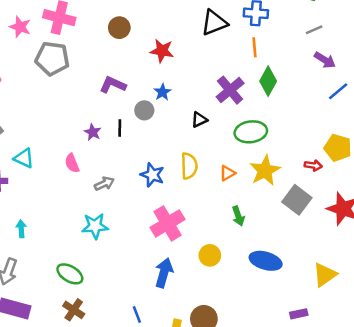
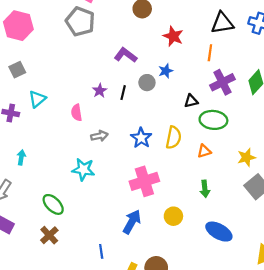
orange line: (254, 47) -> (210, 53), moved
green ellipse: (251, 132) -> (213, 120), moved
cyan triangle: (24, 158) -> (37, 99), turned 42
yellow star: (265, 171) -> (246, 157), moved, size x0.7

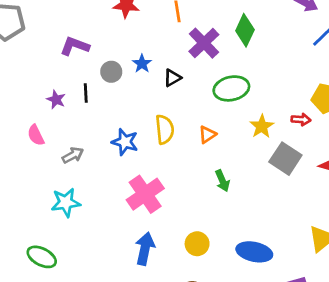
blue star: (166, 71) -> (142, 64), moved
green ellipse: (213, 120) -> (231, 88), moved
yellow circle: (173, 216) -> (197, 244), moved
blue ellipse: (219, 232) -> (254, 252), moved

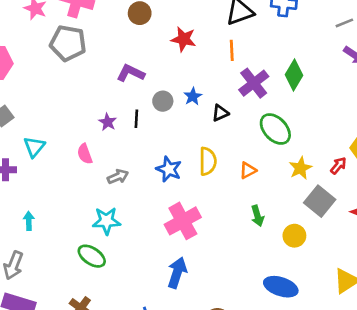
green ellipse: (231, 88) -> (275, 129), turned 52
red arrow: (301, 120) -> (338, 166), turned -60
yellow circle: (197, 244) -> (294, 236), moved
green ellipse: (42, 257) -> (92, 256), moved

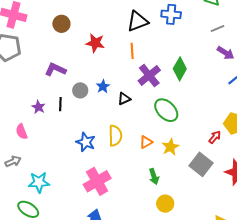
yellow star: (300, 168) -> (170, 147), moved
gray arrow: (118, 177) -> (13, 161), moved
yellow circle: (294, 236) -> (165, 204), moved

